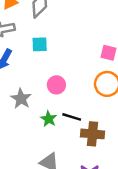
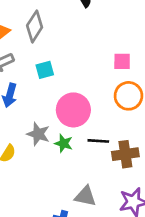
pink circle: (56, 85) -> (73, 110), size x1.6
green star: (49, 119) -> (63, 143), moved

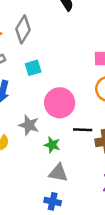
green star: (63, 143) -> (52, 145), moved
gray triangle: (85, 196) -> (58, 173), moved

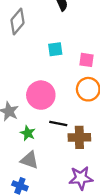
cyan square: (33, 68) -> (55, 49), moved

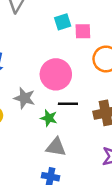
pink square: (87, 60) -> (83, 31), moved
black line: (58, 124) -> (68, 104), moved

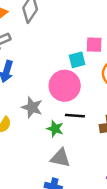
cyan square: (63, 22) -> (77, 60), moved

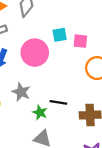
cyan square: (77, 60) -> (60, 35), moved
pink circle: (65, 86) -> (35, 53), moved

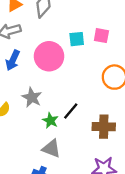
pink square: (80, 41) -> (101, 36), moved
black line: (58, 102) -> (71, 111), turned -63

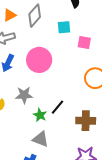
cyan square: (77, 39) -> (64, 27), moved
gray star: (32, 97) -> (24, 95), turned -30

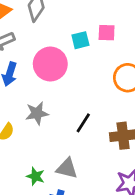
cyan square: (64, 27) -> (80, 40), moved
green star: (40, 115) -> (35, 176), moved

